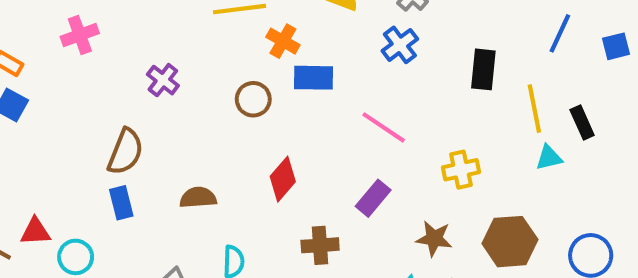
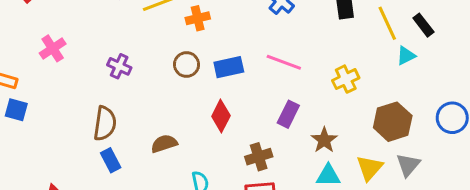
orange cross: (283, 41) -> (198, 18), turned -30
blue rectangle: (314, 78) -> (229, 67), moved
brown star: (434, 239) -> (324, 140), moved, turned -30

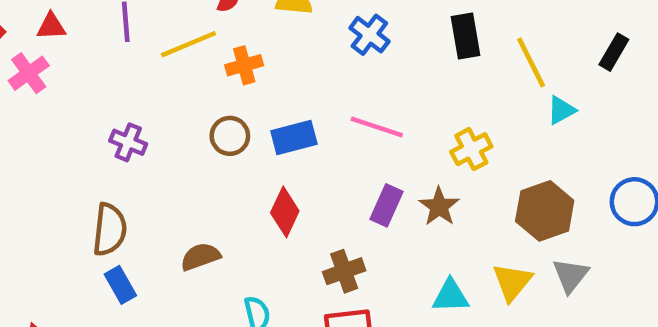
black rectangle: (423, 25) -> (614, 52), moved, turned 70
pink cross: (53, 48) -> (29, 73), moved
brown star: (324, 140) -> (439, 206), moved

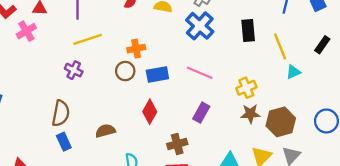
blue cross: (369, 35) -> (200, 26), size x1.4
yellow line: (188, 44) -> (88, 39), moved
orange cross: (244, 65) -> (136, 49), moved
brown star: (439, 206) -> (250, 114), moved, turned 30

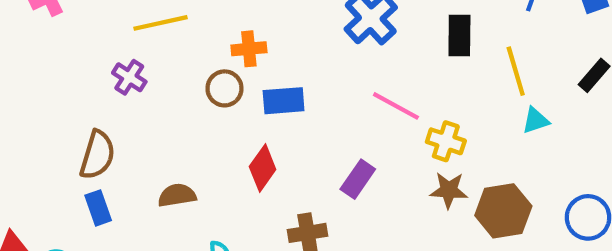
pink line: (200, 73) -> (396, 106), moved
yellow cross: (246, 88) -> (446, 141), turned 36

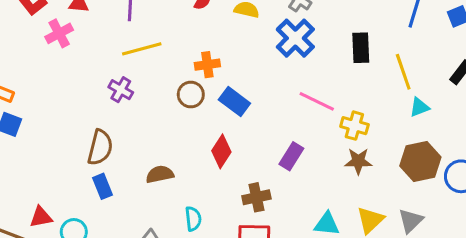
blue rectangle: (284, 101) -> (234, 101), turned 44
brown hexagon: (503, 211) -> (420, 162), moved

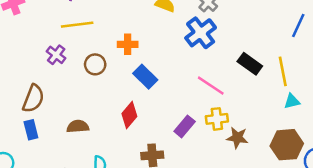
black rectangle: (361, 48) -> (250, 64), moved, turned -60
brown circle: (191, 95) -> (95, 64), moved
yellow cross: (354, 126) -> (217, 119), moved, turned -30

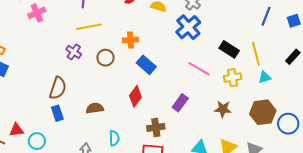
yellow cross: (217, 119) -> (233, 78), moved

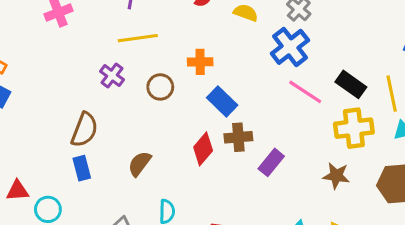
pink line: (199, 69) -> (305, 92), moved
yellow cross: (233, 78) -> (354, 128), size x1.4
brown semicircle: (95, 108) -> (140, 164), turned -48
brown cross: (156, 127) -> (238, 137), moved

